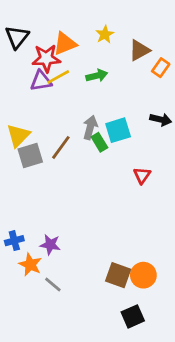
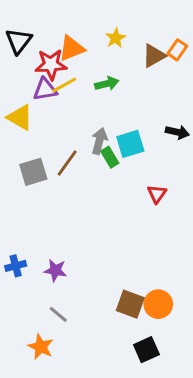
orange rectangle: (161, 68) -> (177, 50), moved
yellow triangle: (18, 135) -> (20, 117), moved, turned -45
orange star: (30, 265) -> (41, 347), moved

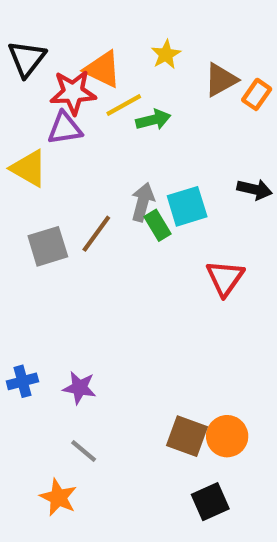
orange triangle: (72, 48) -> (103, 69), turned 48
orange rectangle: (177, 50) -> (257, 94), moved
yellow line: (64, 85) -> (124, 105), moved
red triangle: (157, 194) -> (225, 278), size x1.4

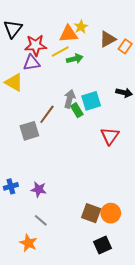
orange triangle: (103, 69) -> (69, 34), moved, turned -30
gray square: (48, 246) -> (29, 131), moved

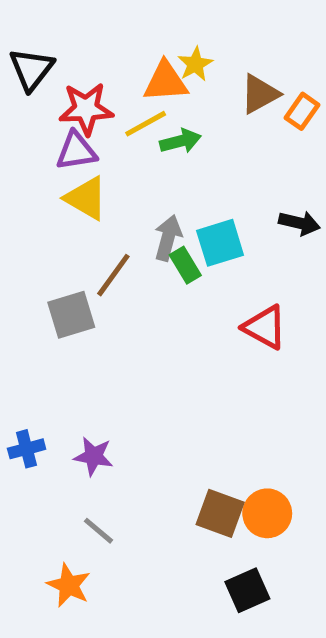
yellow triangle: (14, 82) -> (86, 198), moved
red triangle: (110, 136) -> (265, 327), turned -36

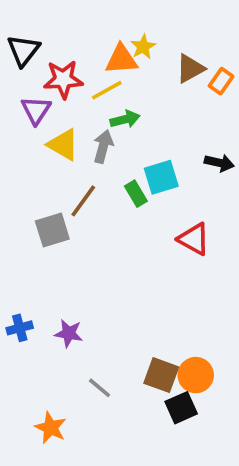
green arrow: (180, 141) -> (125, 119), moved
purple triangle: (76, 151) -> (36, 110), moved, turned -48
gray arrow: (168, 238) -> (103, 146), moved
gray line: (98, 531) -> (100, 388), moved
black square: (247, 590) -> (181, 408), moved

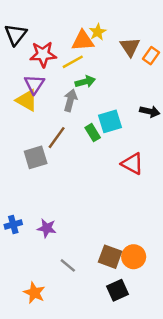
brown triangle: (190, 68) -> (130, 47), turned -35
purple triangle: (36, 110) -> (34, 84), moved
yellow triangle: (63, 145) -> (27, 100), moved
black square: (181, 408) -> (118, 290), moved

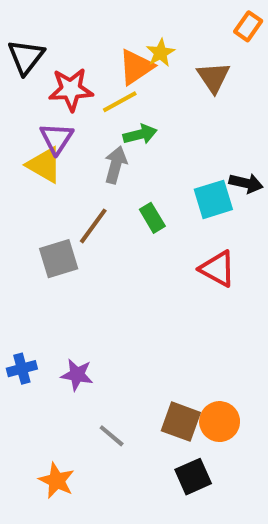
orange triangle: (83, 41) -> (136, 67), turned -30
orange rectangle: (151, 56) -> (248, 26), moved
cyan square: (110, 121) -> (213, 199), moved

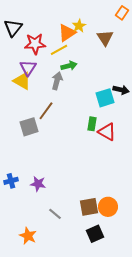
green rectangle: (152, 218) -> (92, 124), moved, turned 40
brown square: (181, 422) -> (89, 207), turned -30

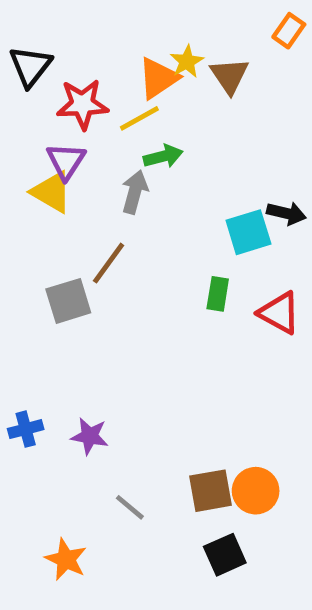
brown triangle: (105, 38) -> (230, 76), moved
red triangle: (107, 132) -> (279, 313), moved

